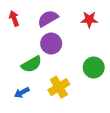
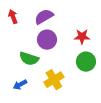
red star: (89, 20) -> (82, 37), moved
green semicircle: (32, 64) -> (29, 59), turned 48

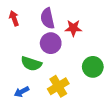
purple semicircle: (44, 17) -> (47, 18), turned -72
red star: (82, 37) -> (73, 28), moved

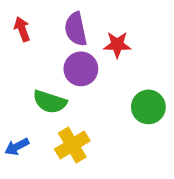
yellow cross: (58, 86) -> (72, 145), moved
blue arrow: (22, 92) -> (17, 147), moved

